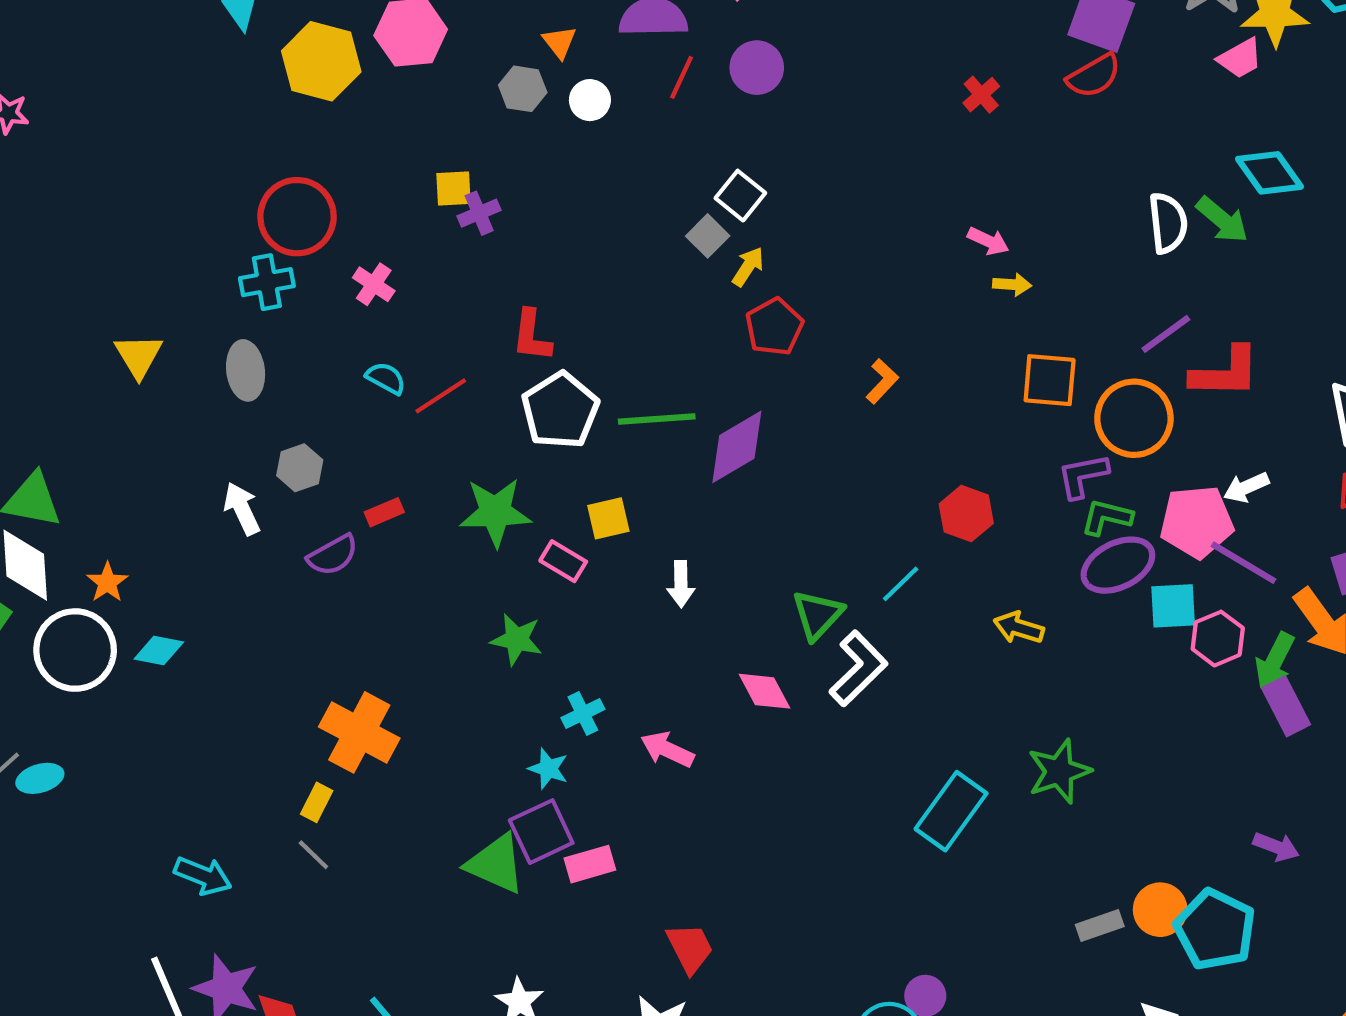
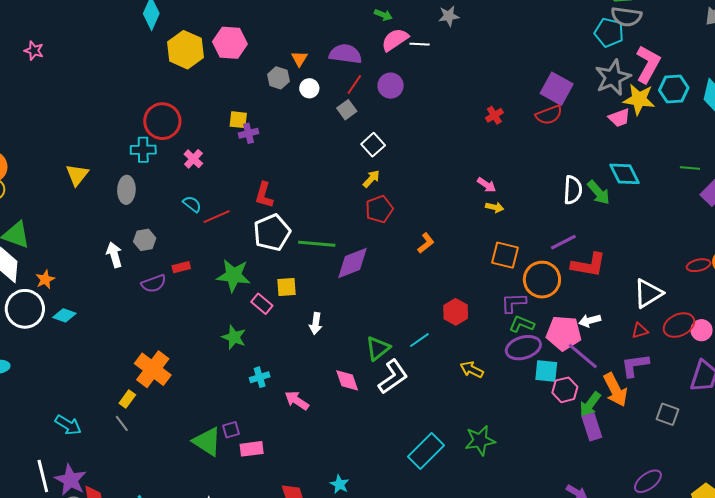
gray square: (708, 236) -> (347, 110), moved
cyan star: (548, 769) -> (340, 484), moved
purple square: (541, 832) -> (231, 430), size x0.6

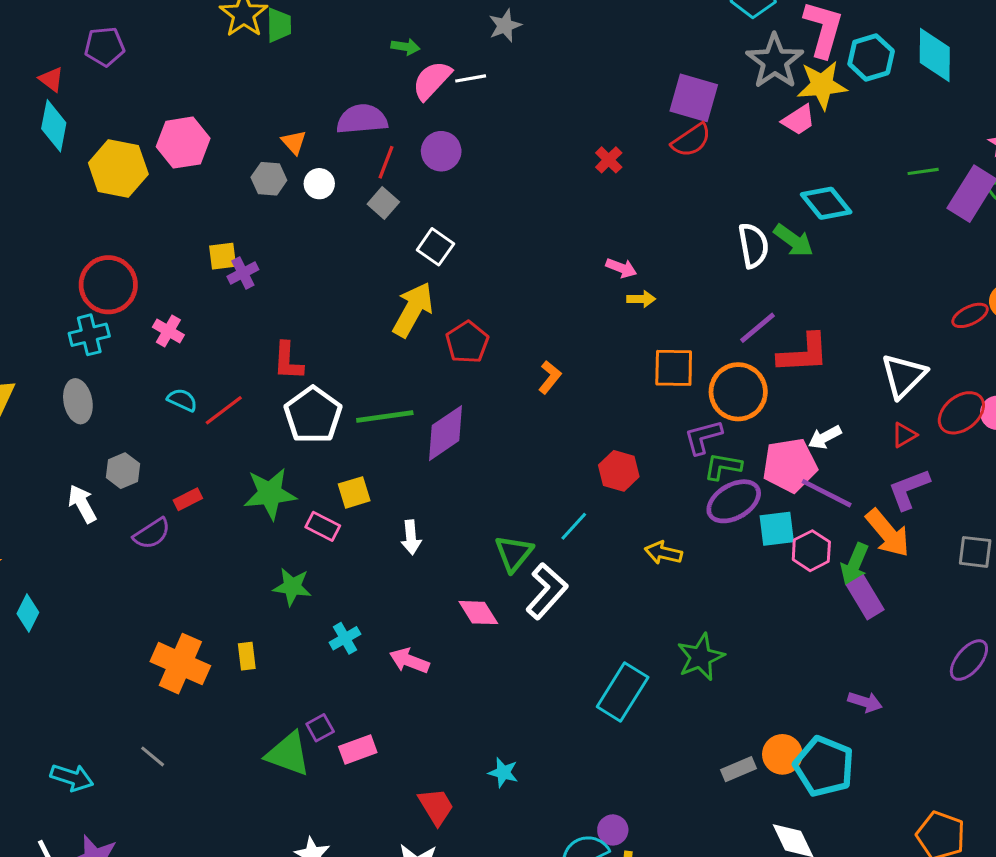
yellow arrow: (371, 179) -> (413, 310), moved, size x1.8
cyan diamond: (64, 315) -> (28, 613), turned -70
yellow rectangle: (127, 399) -> (247, 656), moved, turned -30

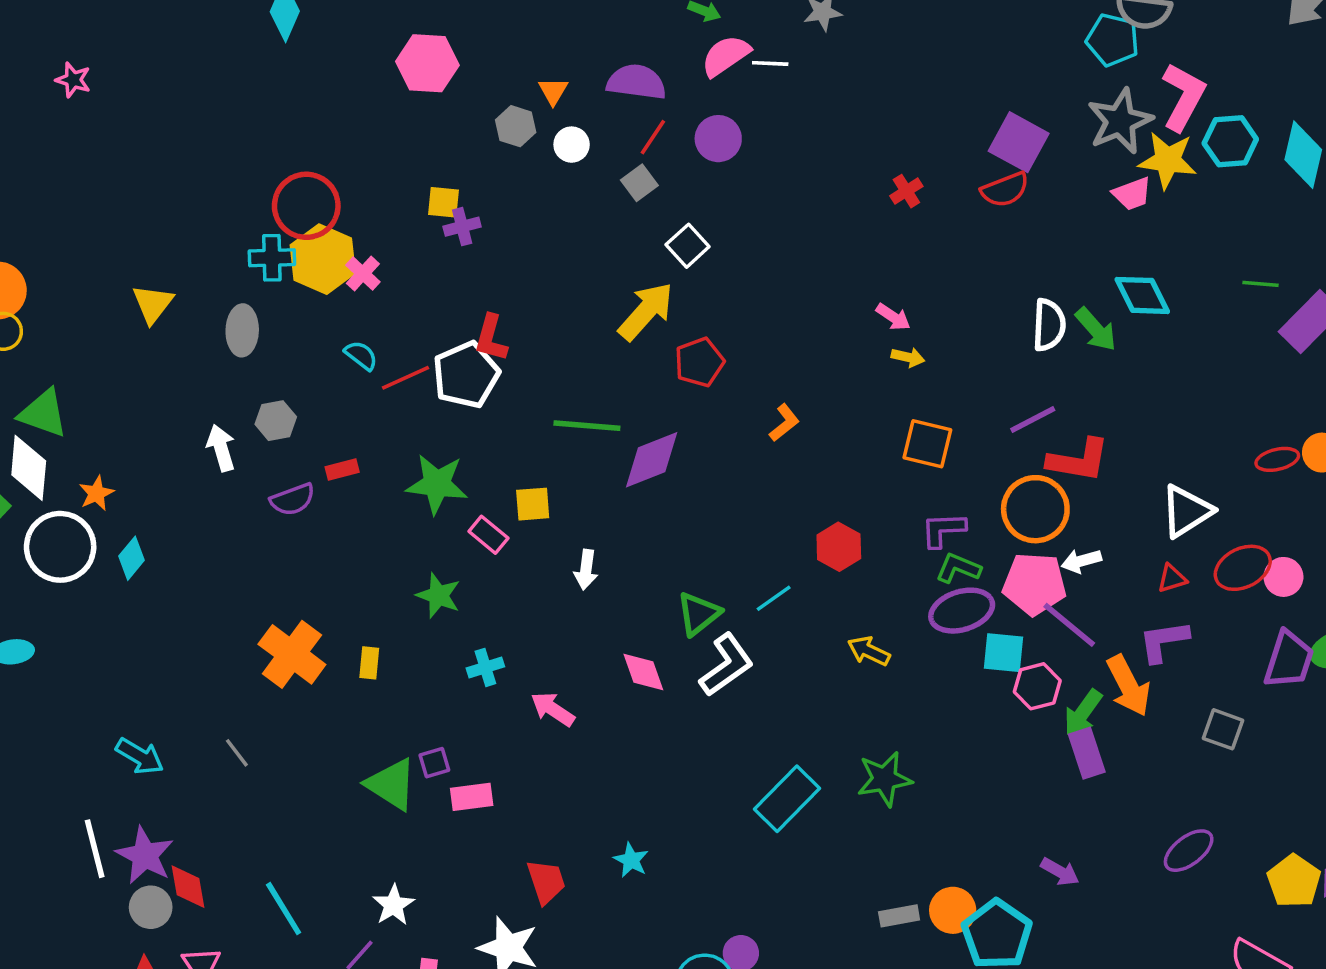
yellow hexagon: (118, 169) -> (323, 259), moved
orange circle: (738, 392) -> (1035, 509), moved
white pentagon: (313, 415) -> (466, 375), moved

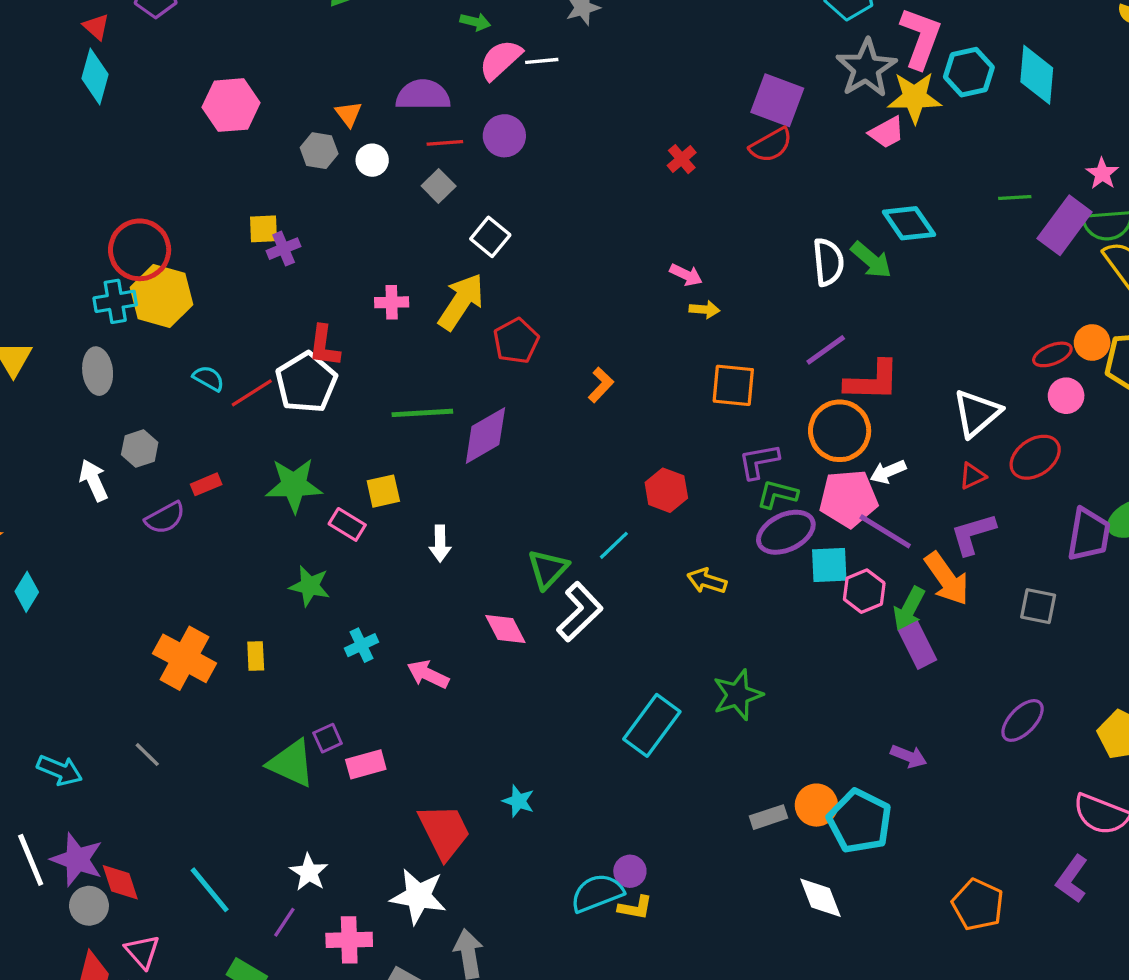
red line: (653, 137) -> (445, 143), turned 60
pink cross: (363, 274) -> (392, 302), moved, turned -36
pink circle: (1283, 577) -> (1066, 396), moved
red trapezoid: (546, 882) -> (444, 831), size x1.4

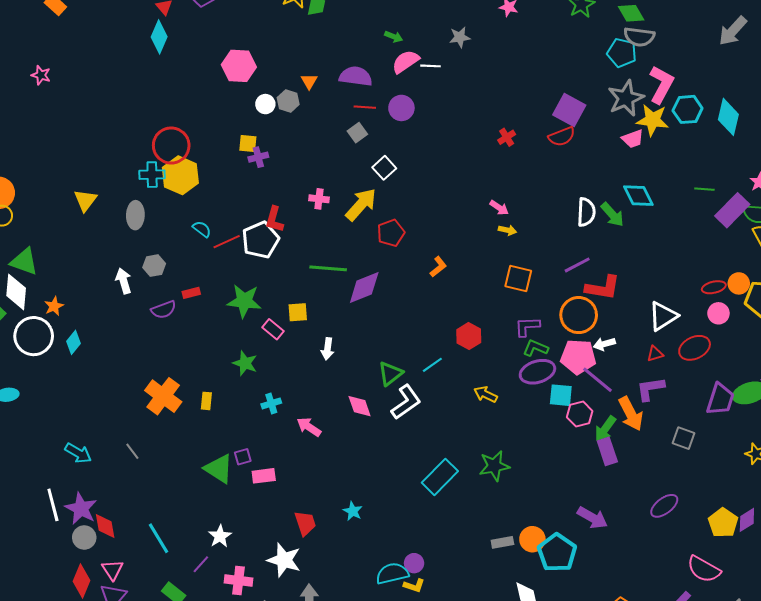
white circle: (372, 160) -> (265, 104), moved
purple arrow: (909, 756) -> (592, 518), size x1.4
red trapezoid: (444, 831) -> (305, 523), size x0.7

